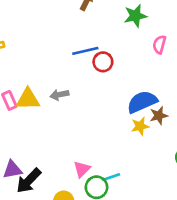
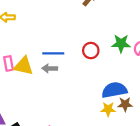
green star: (135, 16) -> (121, 44), moved
blue line: (85, 51) -> (53, 53), moved

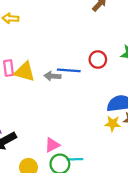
blue line: (53, 53) -> (69, 70), moved

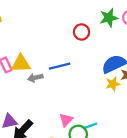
blue line: (69, 70) -> (60, 66), moved
gray arrow: (52, 76) -> (35, 78), moved

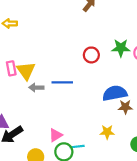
yellow triangle: (21, 64) -> (26, 71), turned 42
yellow star: (113, 84) -> (107, 132), moved

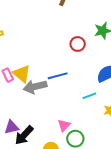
gray arrow: (36, 88) -> (35, 87), size x1.6
cyan line: (77, 147) -> (89, 96), moved

